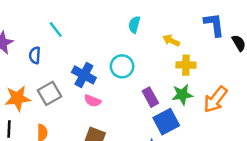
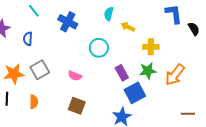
cyan line: (56, 29) -> (34, 11), moved
yellow arrow: (171, 41) -> (128, 27), moved
blue cross: (84, 75) -> (68, 22), moved

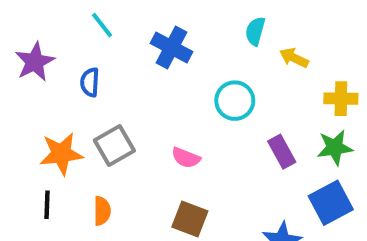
blue square: (135, 93) -> (331, 203), moved

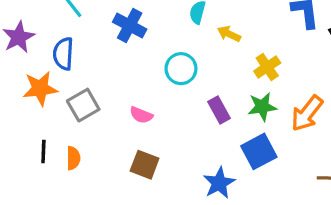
blue semicircle: (90, 82) -> (63, 54), size x1.4
yellow cross: (341, 99) -> (267, 67), turned -35
orange star: (61, 154) -> (40, 89), moved
black line: (47, 205) -> (43, 151), moved

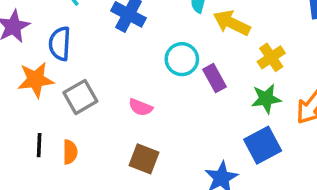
yellow arrow: (229, 34) -> (232, 23), size x1.5
purple rectangle: (219, 110) -> (215, 78), moved

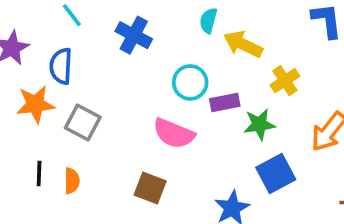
purple rectangle: (215, 78) -> (225, 102), turned -72
gray square: (80, 97) -> (83, 123), turned -32
green star: (266, 99) -> (259, 124), moved
pink semicircle: (141, 107) -> (174, 133), moved, size x1.6

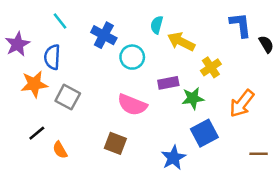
cyan circle: (190, 82) -> (132, 57), moved
black line: (39, 174) -> (37, 133), turned 48
orange semicircle: (72, 181) -> (60, 150), moved, turned 150

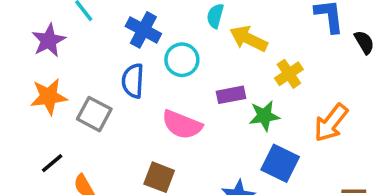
purple star: (17, 44) -> (49, 40), moved
blue semicircle: (52, 57) -> (133, 81), moved
blue square: (204, 133) -> (280, 163), turned -36

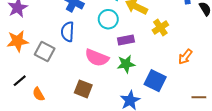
cyan circle: (182, 60) -> (108, 19), moved
green star: (264, 116) -> (126, 64), moved
orange arrow: (331, 123) -> (185, 57), size x0.7

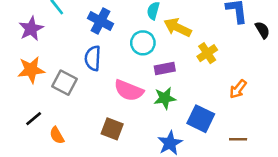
brown line: (199, 97) -> (238, 139), moved

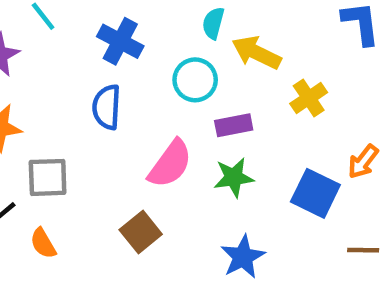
gray square: (65, 83) -> (48, 177), moved, turned -30
pink semicircle: (129, 90) -> (170, 164), turned -76
blue square: (201, 119) -> (315, 193), moved
brown square: (112, 129) -> (141, 232), turned 30

